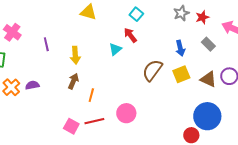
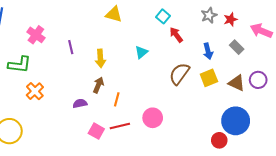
red arrow: (130, 35) -> (176, 35), moved
purple semicircle: (32, 85) -> (80, 103), moved

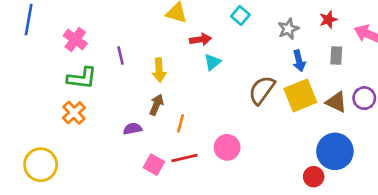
gray star: (209, 15) -> (288, 29), moved
red arrow: (176, 35) -> (200, 39), moved, turned 119
gray rectangle: (237, 47) -> (336, 55), turned 48
green L-shape: (20, 65) -> (82, 78), moved
yellow square: (209, 78) -> (300, 95), size x1.4

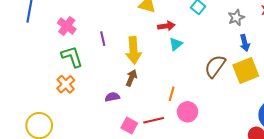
yellow arrow: (159, 70) -> (133, 50), size x1.4
green L-shape: (82, 78) -> (72, 57), turned -115
orange line: (180, 123) -> (172, 94), moved

